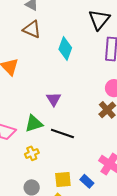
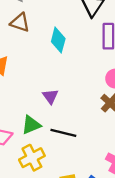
yellow cross: (32, 153) -> (32, 158), size x1.6

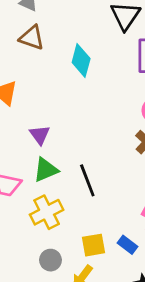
purple triangle: (50, 96) -> (40, 135), moved
black line: (63, 133) -> (87, 180), turned 55

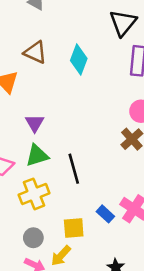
brown triangle: (32, 38) -> (35, 52), moved
blue rectangle: (127, 245) -> (105, 214), moved

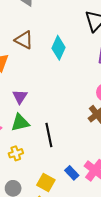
yellow cross: (34, 194) -> (16, 153), size x0.6
yellow square: (74, 228) -> (46, 183), turned 30

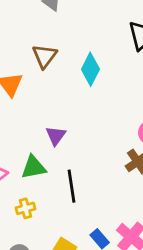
brown triangle: (24, 40) -> (45, 56), turned 36
purple triangle: (20, 97) -> (56, 136), moved

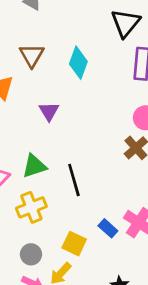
purple triangle: (56, 136) -> (49, 111), moved
yellow cross: (25, 208) -> (31, 207), size x1.5

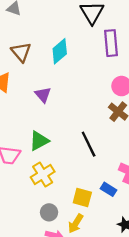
cyan diamond: (78, 63) -> (60, 51), turned 40
black line: (74, 180) -> (89, 144), moved
blue rectangle: (108, 228) -> (109, 189), moved

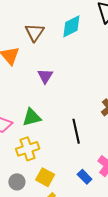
cyan diamond: (60, 51) -> (71, 26), moved
yellow square: (82, 197) -> (45, 177), moved
gray circle: (49, 212) -> (17, 182), moved

